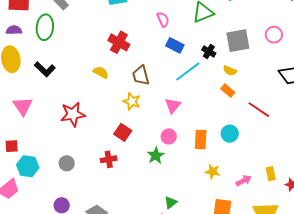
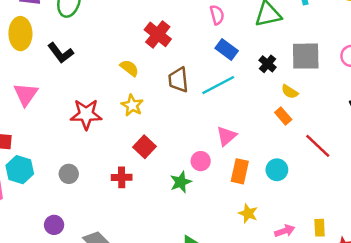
cyan line: (188, 71) -> (218, 85), moved
yellow star: (132, 101) -> (132, 105), moved
pink triangle: (173, 105) -> (226, 136), moved

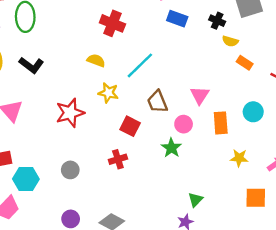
brown trapezoid: (178, 80) -> (157, 102), moved
cyan line: (218, 85) -> (140, 65), moved
yellow semicircle: (290, 92) -> (230, 41), moved

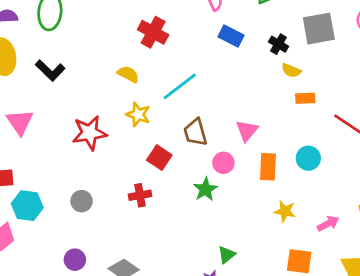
orange rectangle: (245, 63) -> (305, 98), turned -42

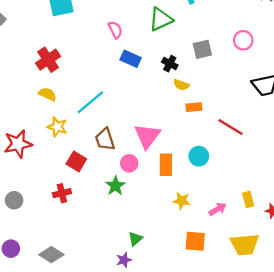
gray square: (319, 29) -> (202, 49), size x0.7
red cross: (153, 32) -> (48, 60), moved, turned 30
pink triangle: (247, 131) -> (147, 136), size x1.4

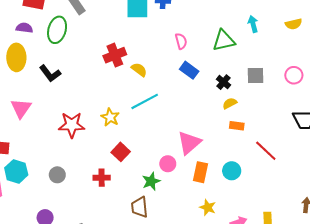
yellow semicircle: (181, 85) -> (230, 103), turned 120
yellow semicircle: (48, 94) -> (139, 70), moved
brown trapezoid: (105, 139) -> (139, 207), moved

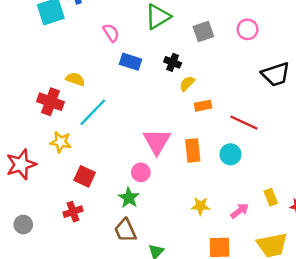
red cross: (115, 55) -> (50, 102), moved, turned -30
gray square: (255, 75) -> (203, 32), moved
cyan circle: (232, 171) -> (230, 154), moved
orange rectangle: (201, 172) -> (193, 150), moved

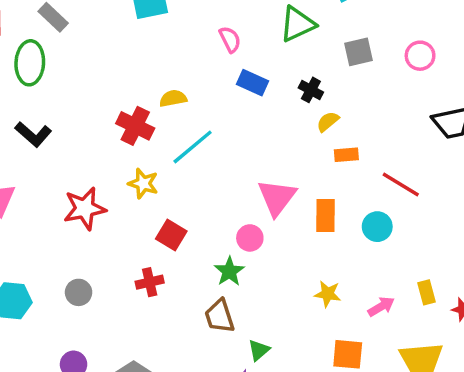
yellow semicircle: (75, 79) -> (173, 98), turned -36

